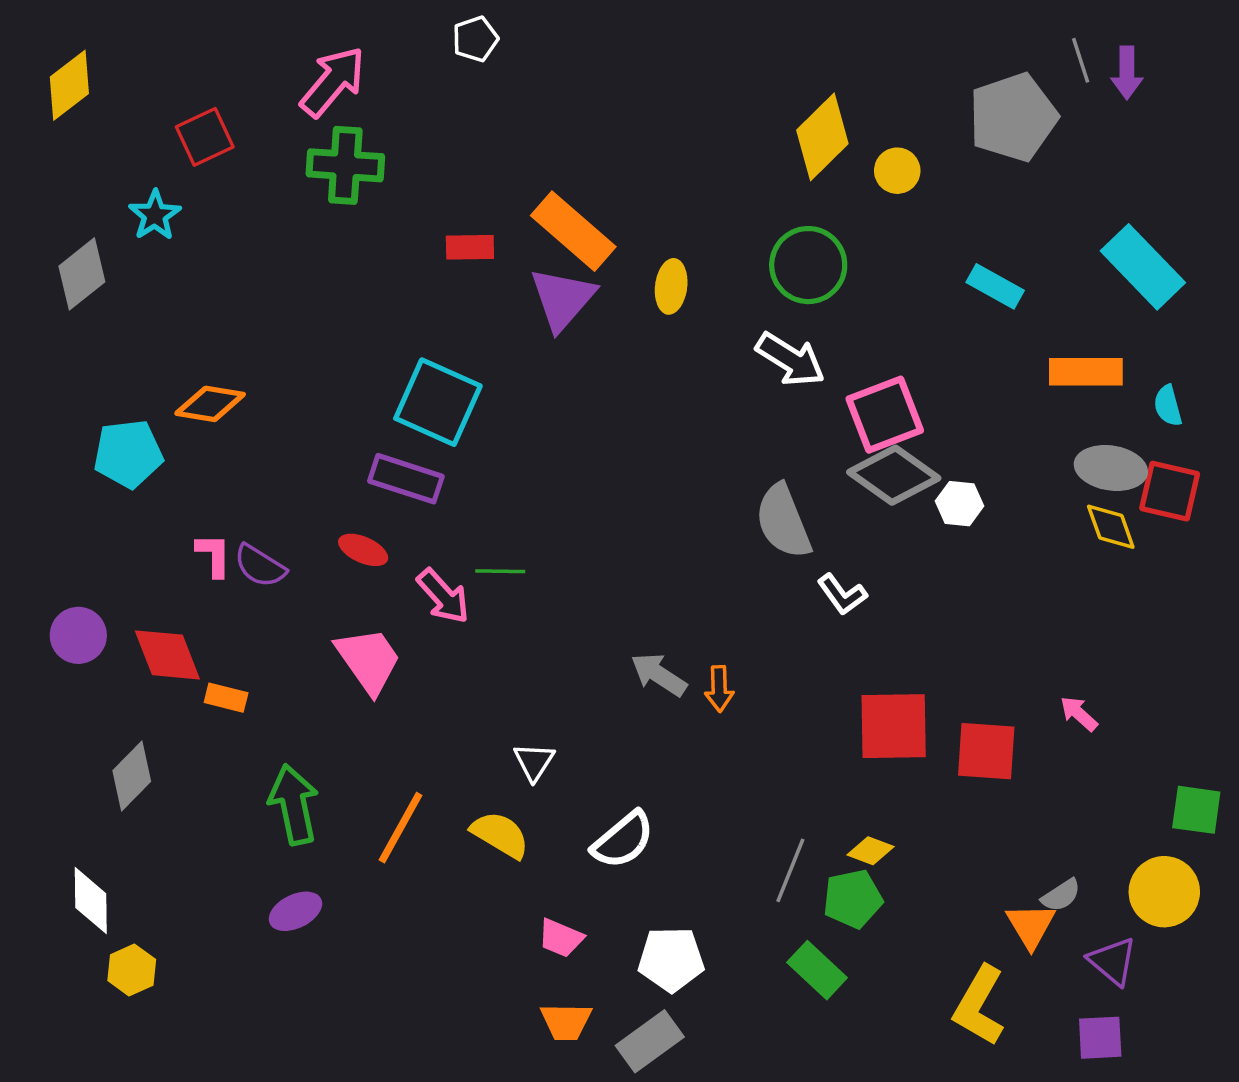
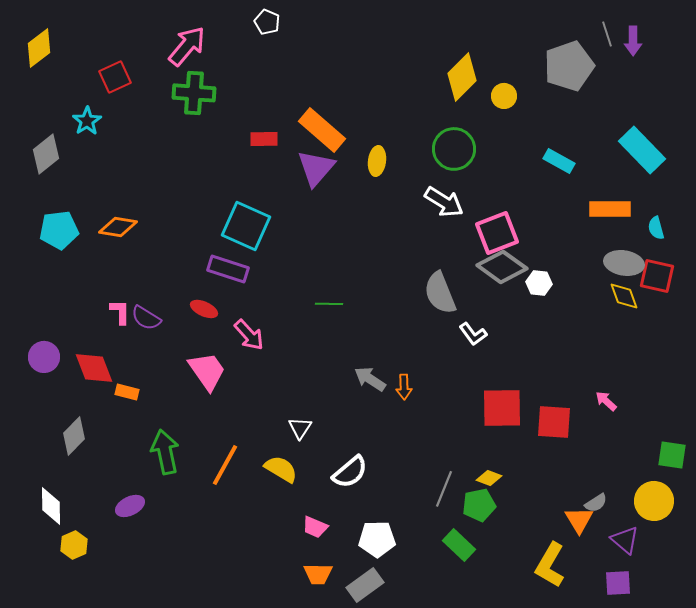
white pentagon: (475, 39) -> (267, 22), turned -30
cyan pentagon: (128, 454) -> (59, 230), moved
green line: (500, 571) -> (329, 304), moved
purple ellipse: (295, 911) -> (130, 506), moved

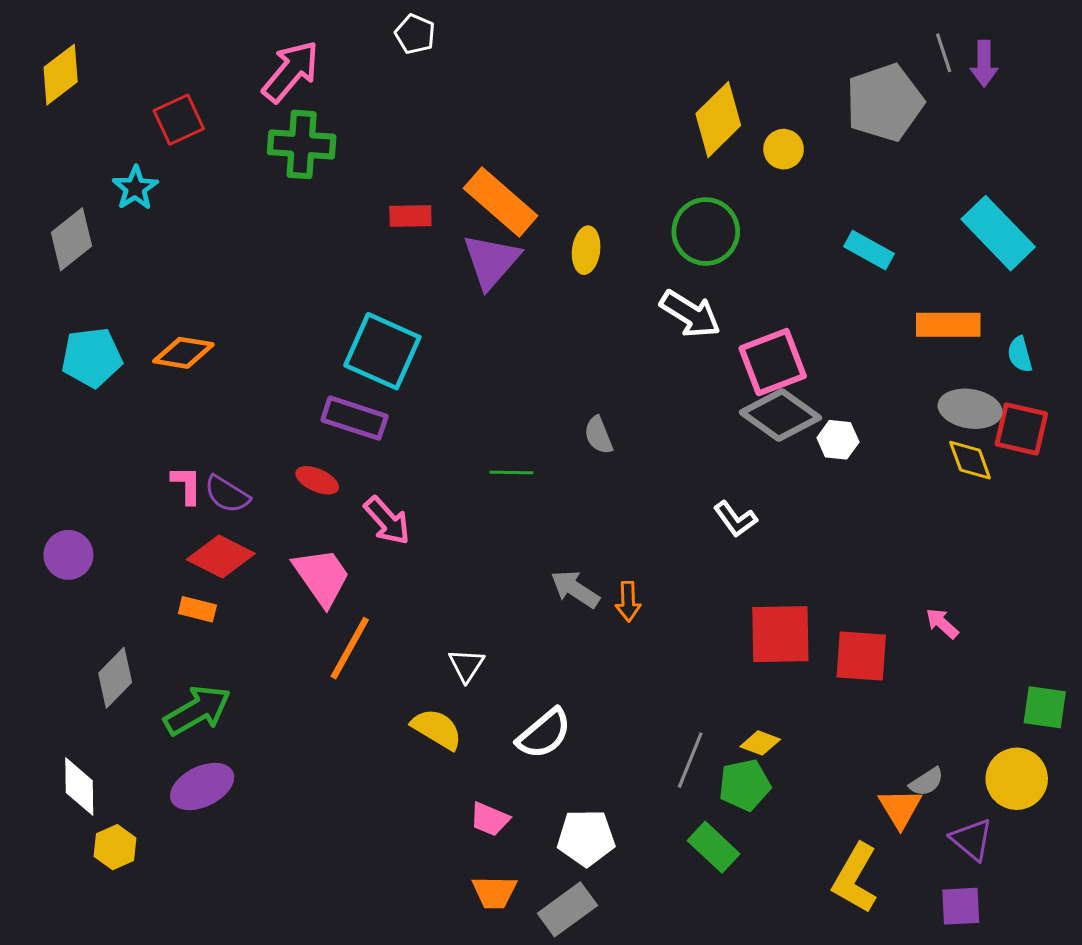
gray semicircle: (440, 293) -> (599, 435), moved, size x0.6
red diamond: (94, 368) -> (221, 556), moved, turned -42
green arrow: (165, 452) -> (197, 710), moved, turned 72
orange line: (225, 465) -> (350, 648), moved
purple ellipse: (130, 506) -> (202, 787), size x1.4

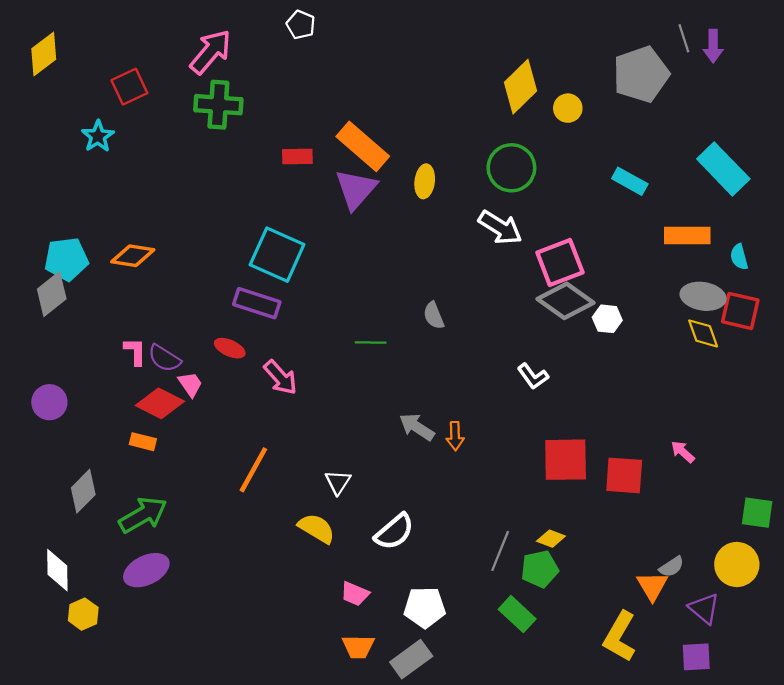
gray diamond: (72, 239) -> (52, 294), moved
pink trapezoid: (322, 577) -> (190, 384), moved, size x0.6

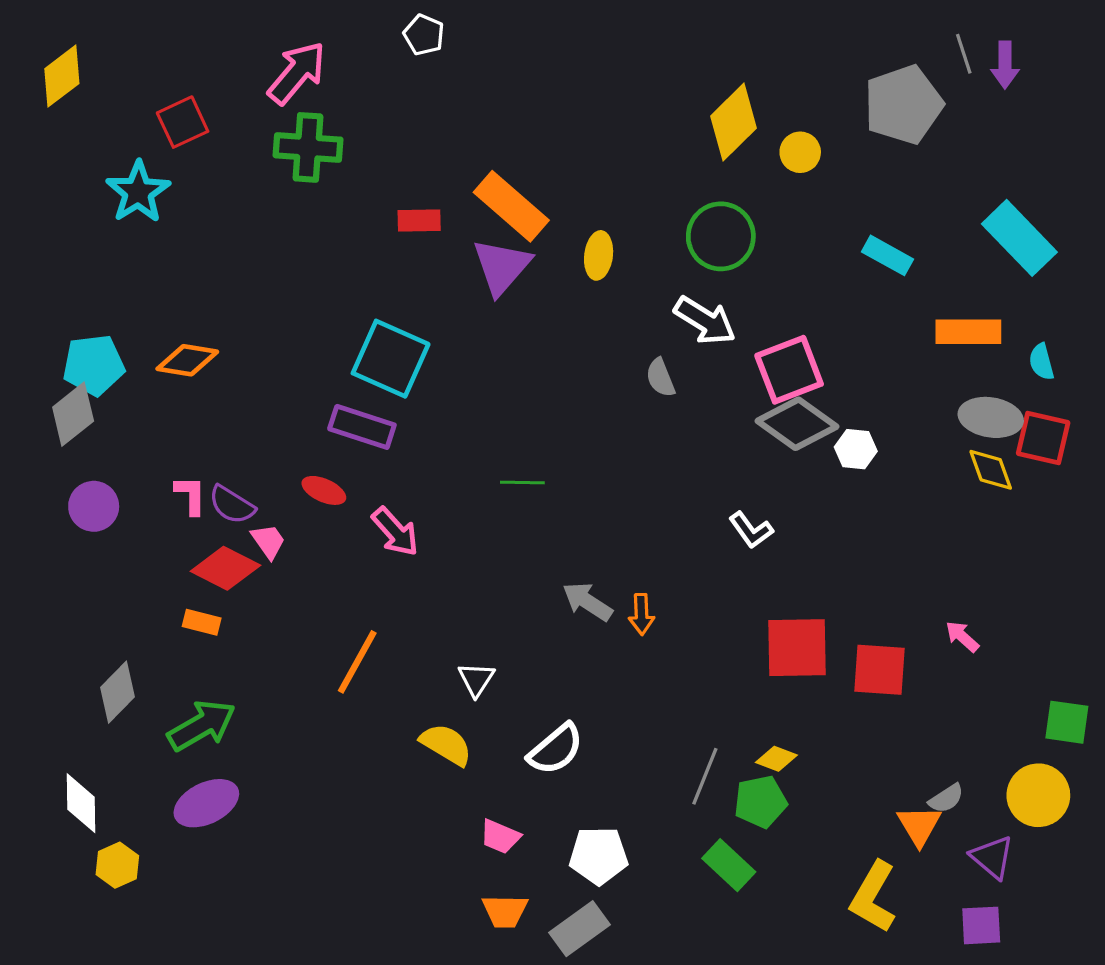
cyan star: (98, 136) -> (138, 192), size x1.4
gray semicircle: (434, 315) -> (660, 378), moved
purple circle: (49, 402) -> (94, 506), moved

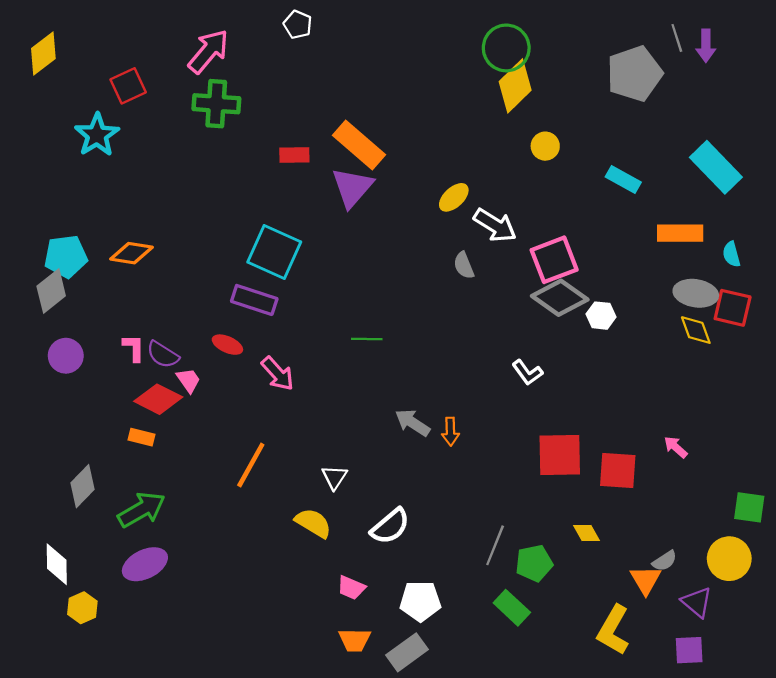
yellow circle: (800, 152) -> (545, 146), moved
green circle: (721, 236) -> (506, 48), moved
yellow ellipse: (599, 255) -> (454, 197), moved, turned 40
yellow diamond: (776, 759) -> (586, 533), moved, turned 40

